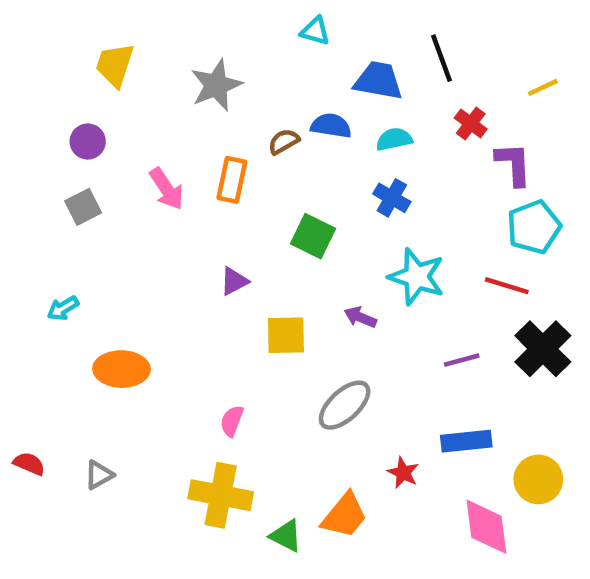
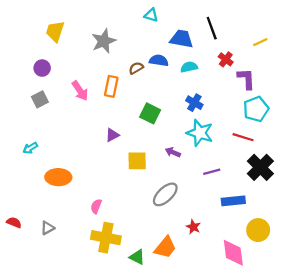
blue cross: (392, 198) -> (194, 103), moved
purple line: (462, 360) -> (212, 172), moved
pink semicircle: (232, 421) -> (96, 206), moved
blue rectangle: (466, 441) -> (233, 201), moved

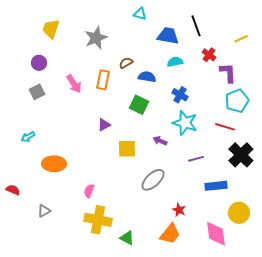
blue semicircle: (159, 60) -> (147, 77), moved
red semicircle: (14, 223) -> (13, 190), moved
orange trapezoid: (165, 247) -> (170, 234), moved

